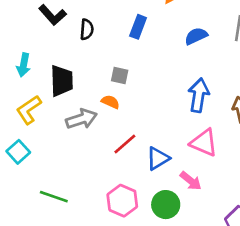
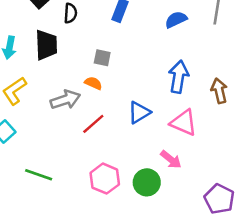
black trapezoid: (62, 81) -> (46, 45), moved
red line: (125, 144) -> (93, 124), moved
blue triangle: (158, 158) -> (139, 112), moved

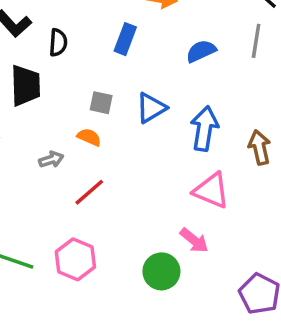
gray arrow: (65, 100) -> (51, 160), size x0.6
blue triangle: (139, 112) -> (151, 108), moved
pink hexagon: (105, 179) -> (75, 259), moved

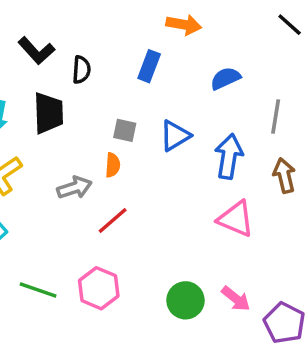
gray line: (256, 41) -> (276, 117), moved
orange semicircle: (89, 137) -> (113, 165), turned 70
gray arrow: (51, 160) -> (74, 188), size x1.4
pink arrow: (194, 240) -> (236, 299), moved

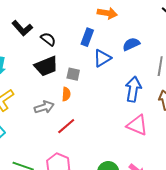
black semicircle: (81, 70) -> (48, 39), turned -56
black trapezoid: (48, 113) -> (46, 66), moved, turned 70
blue triangle: (175, 136) -> (102, 58), moved

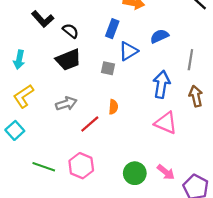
gray square: (73, 74) -> (108, 68), moved
orange semicircle: (66, 94) -> (113, 107), moved

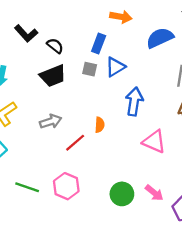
blue semicircle: (159, 36) -> (160, 38), moved, size x1.4
gray square: (108, 68) -> (90, 69), moved
blue arrow: (162, 84) -> (134, 101), moved

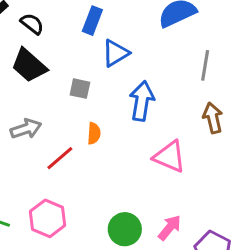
gray square: (90, 69) -> (80, 89), moved
black trapezoid: (53, 76) -> (29, 65), turned 64
pink arrow: (154, 193) -> (170, 228), turned -90

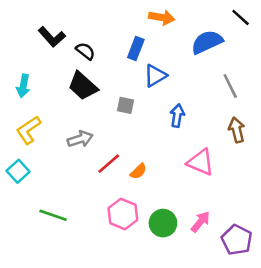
gray line: (205, 65) -> (230, 86), turned -35
blue arrow: (142, 101) -> (177, 116), size x0.7
orange semicircle: (94, 133) -> (138, 171), moved, turned 42
pink hexagon: (48, 218) -> (123, 214), moved

